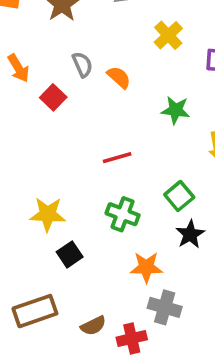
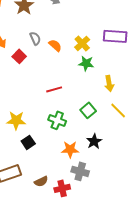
yellow cross: (168, 35) -> (82, 43), moved
black star: (190, 234) -> (94, 141), moved

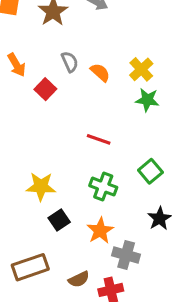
red line: (54, 89) -> (99, 139), turned 35
orange star: (70, 149) -> (100, 231), moved, turned -30
gray cross: (80, 171) -> (126, 255), moved

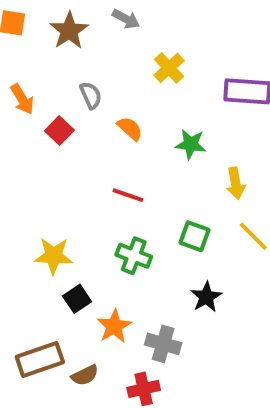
yellow cross: (141, 69) -> (169, 68), moved
orange semicircle: (100, 72) -> (130, 129), moved
green square: (150, 171) -> (194, 236), turned -30
orange star: (100, 231) -> (114, 326), moved
brown semicircle: (79, 279) -> (85, 375), moved

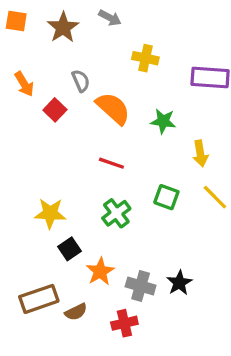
yellow cross: (169, 68) -> (145, 58), turned -35
orange semicircle: (130, 129) -> (113, 108), size x1.6
green cross: (134, 256) -> (116, 213), turned 32
black star: (206, 297) -> (179, 283), moved

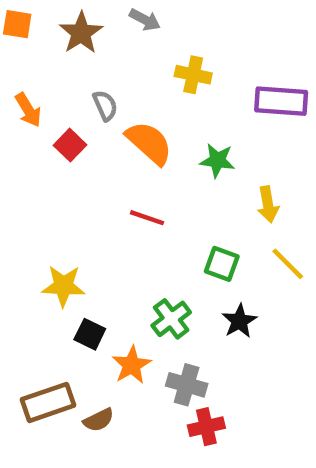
green cross: (116, 213) -> (171, 319), moved
black square: (69, 249) -> (90, 334), turned -30
black star: (179, 283) -> (239, 321), moved
red cross: (124, 323) -> (206, 427), moved

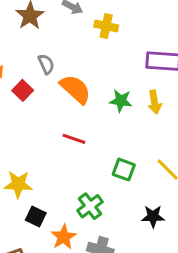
yellow cross: (193, 75) -> (106, 26), moved
yellow arrow: (268, 204) -> (154, 102), moved
black star: (239, 321) -> (153, 216), moved, turned 30

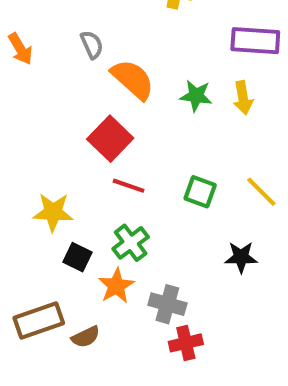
red square: (23, 90) -> (110, 139), moved, size x1.5
red line: (74, 139) -> (129, 186), moved
green cross: (90, 206) -> (131, 243), moved

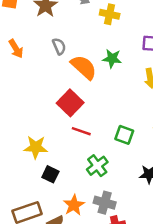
green star: (196, 96) -> (112, 59), moved
green cross: (131, 243) -> (97, 166), moved
orange star: (116, 286) -> (74, 205), moved

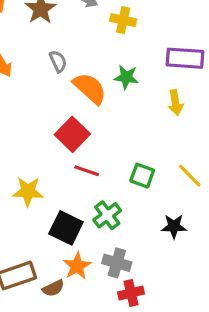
black square: (50, 174) -> (66, 228), moved, size x1.5

